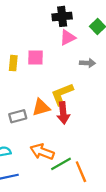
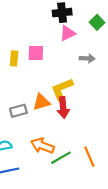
orange line: (81, 172) -> (89, 157), moved

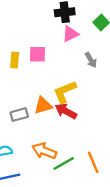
gray arrow: (87, 58) -> (91, 60), turned 56
red arrow: (63, 108) -> (66, 111), turned 125

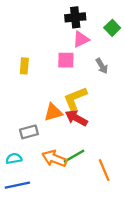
pink square: (37, 54) -> (66, 60), moved
gray rectangle: (19, 115) -> (29, 132), moved
green line: (64, 163) -> (74, 156), moved

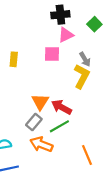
yellow L-shape: (75, 98) -> (82, 76), moved, turned 140
orange triangle: (53, 112) -> (40, 102), turned -42
gray rectangle: (29, 132) -> (34, 122), moved, turned -35
green line: (74, 156) -> (59, 126), moved

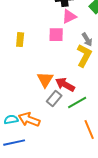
gray rectangle: (34, 122) -> (54, 99), moved
green line: (59, 126) -> (77, 103), moved
orange arrow: (41, 144) -> (29, 120), moved

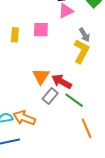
pink square: (56, 35) -> (41, 30), moved
green line: (77, 103) -> (74, 100), turned 66

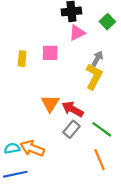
gray arrow: (84, 35) -> (97, 59), turned -120
gray rectangle: (50, 96) -> (71, 129), moved
green line: (74, 100) -> (102, 129), moved

